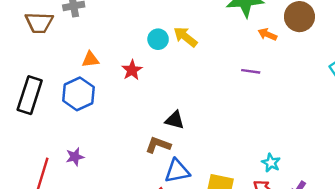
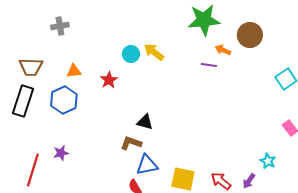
brown trapezoid: (39, 23) -> (31, 67), moved
purple line: (251, 71) -> (209, 65), moved
cyan star: (271, 163) -> (268, 161), moved

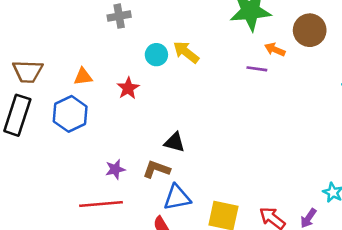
gray cross: (60, 26) -> (119, 16), moved
purple star: (61, 153) -> (115, 169), moved
red line: (33, 170) -> (101, 204), moved, turned 68

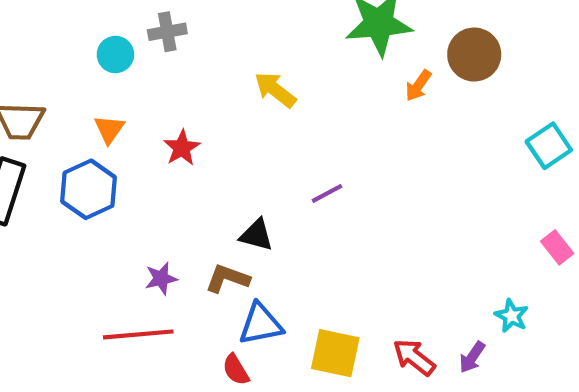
orange arrow: (275, 50) -> (418, 86), turned -78
cyan circle: (156, 55) -> (115, 55), moved
purple line: (257, 69) -> (327, 193), moved, turned -36
orange triangle: (83, 77) -> (109, 129), turned -48

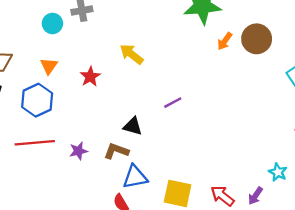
brown circle: (474, 55) -> (257, 39), moved
yellow arrow: (275, 90) -> (132, 54), moved
red line: (138, 334) -> (35, 143), moved

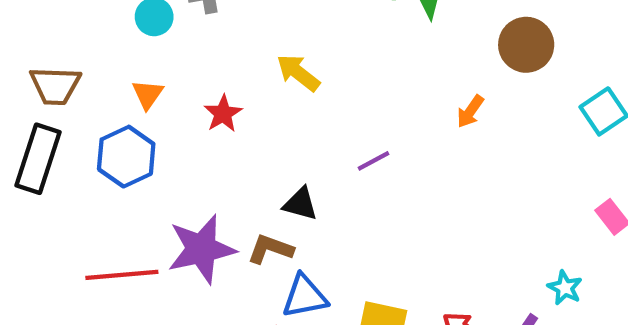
orange arrow: (225, 41) -> (470, 111), moved
red line: (35, 143) -> (122, 275), moved
purple star: (78, 151) -> (201, 249), size x2.0

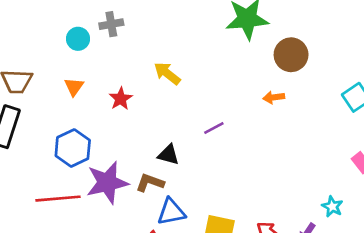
brown circle: (526, 45) -> (291, 55), moved
orange arrow: (470, 111) -> (274, 97), turned 48
blue hexagon: (126, 157) -> (73, 148), moved

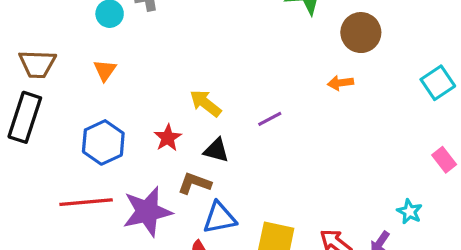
yellow arrow: (167, 73) -> (205, 103), moved
red star: (121, 99) -> (168, 138), moved
purple star: (107, 183) -> (147, 212), moved

